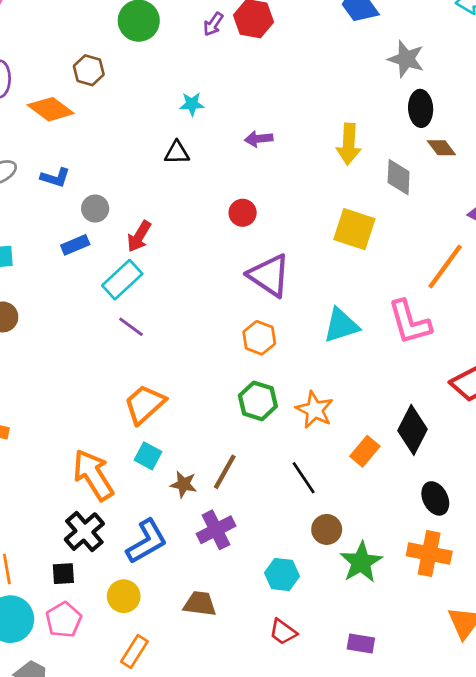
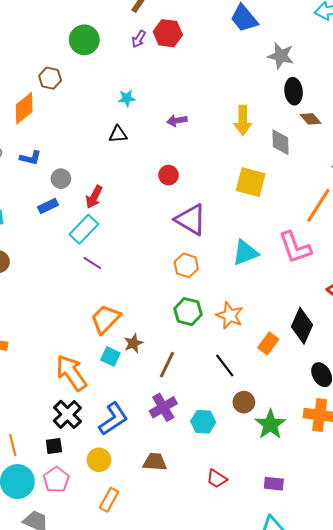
orange diamond: (51, 109) -> (24, 108), turned -72
brown star: (184, 484) -> (133, 343), moved, turned -30
cyan hexagon: (282, 574) -> (203, 422), moved

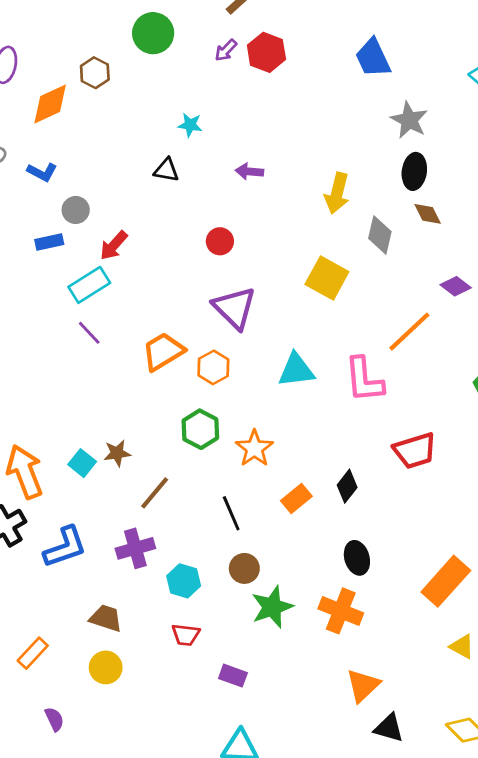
orange trapezoid: (106, 319) -> (163, 351), moved
black diamond: (302, 326) -> (347, 486), size x0.7
yellow circle: (99, 460) -> (106, 667), moved
red trapezoid: (217, 479) -> (186, 635), moved, turned -40
purple rectangle: (274, 484) -> (233, 676), moved

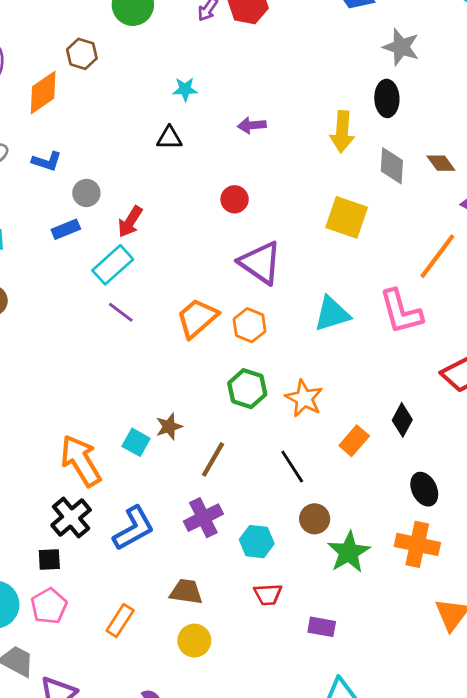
black ellipse: (414, 171) -> (387, 98), moved
brown diamond: (428, 214) -> (441, 163), moved
orange rectangle: (33, 653) -> (120, 621), moved

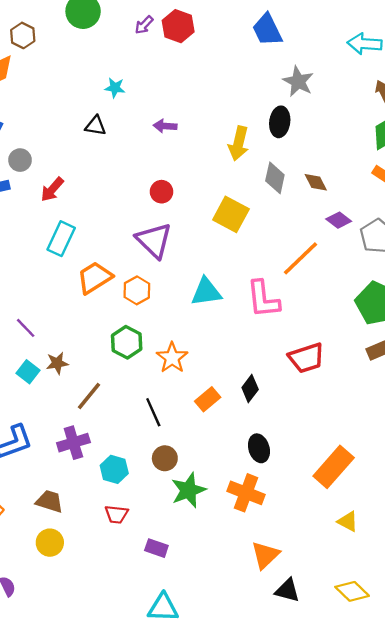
brown hexagon: (82, 54) -> (23, 35), moved
red circle: (235, 199) -> (162, 192), moved
cyan rectangle: (113, 265) -> (61, 239), moved, turned -32
purple line: (121, 312) -> (26, 328), moved

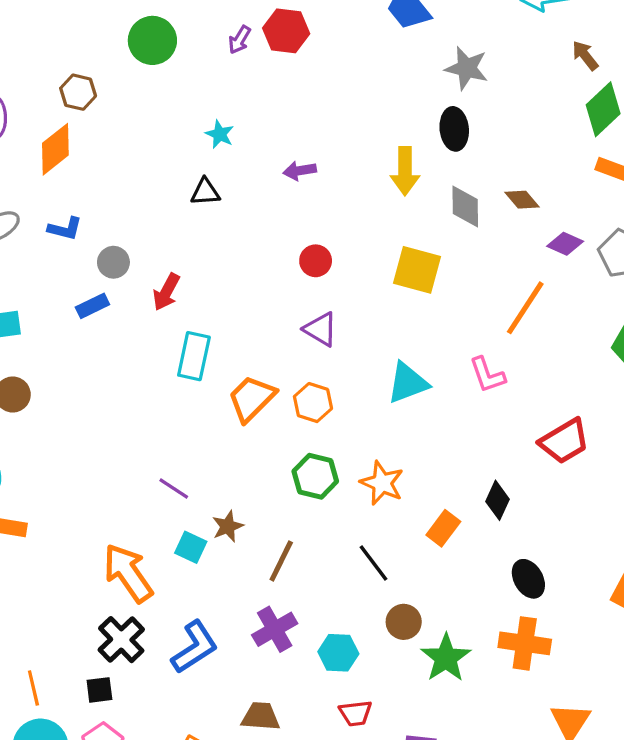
cyan star: (115, 88) -> (220, 134), turned 30
purple triangle: (154, 240) -> (321, 329), size x0.7
pink L-shape: (263, 299) -> (487, 375), size x0.7

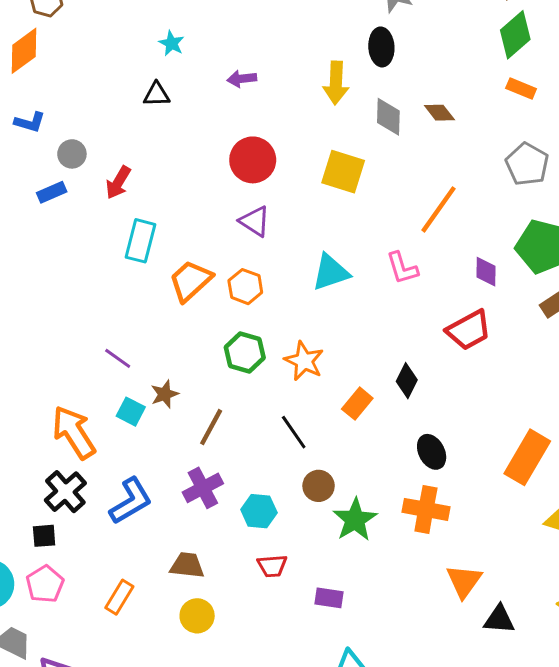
purple diamond: (565, 244) -> (486, 272), moved, turned 64
red circle: (316, 261) -> (253, 160), size x1.6

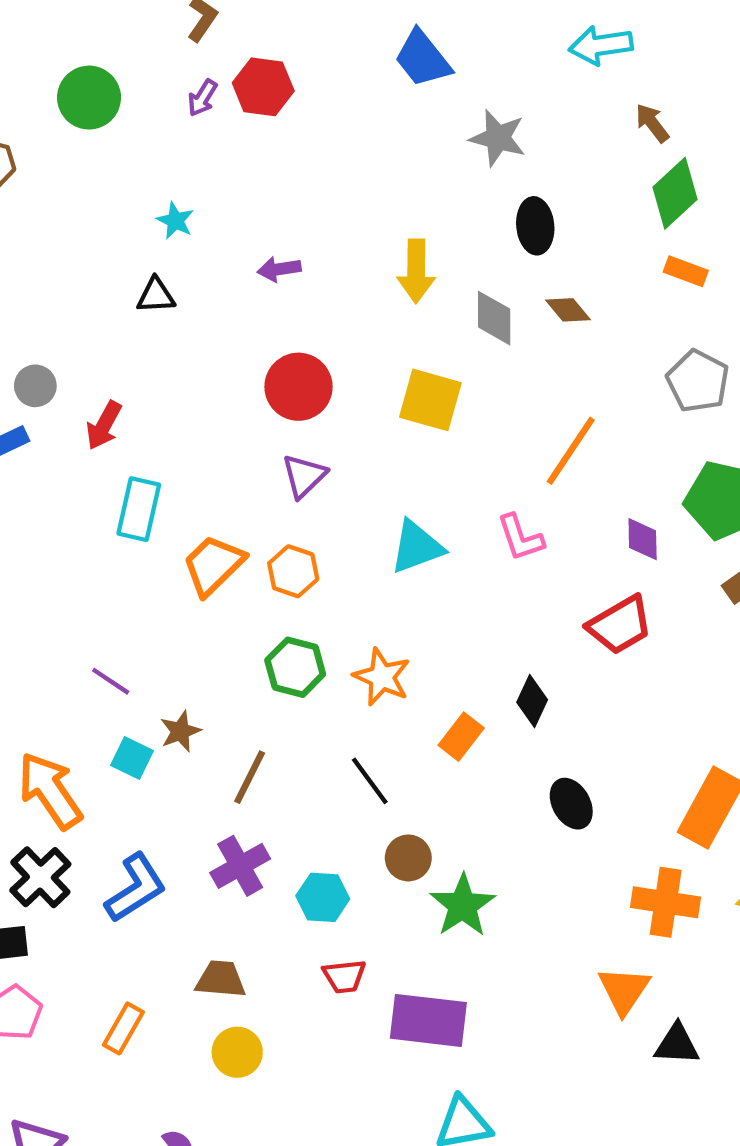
black ellipse: (381, 47) -> (535, 226), moved
purple triangle: (255, 221) -> (304, 476), turned 44
orange cross: (426, 509) -> (666, 902), moved
purple rectangle: (329, 598) -> (428, 1020), size x1.8

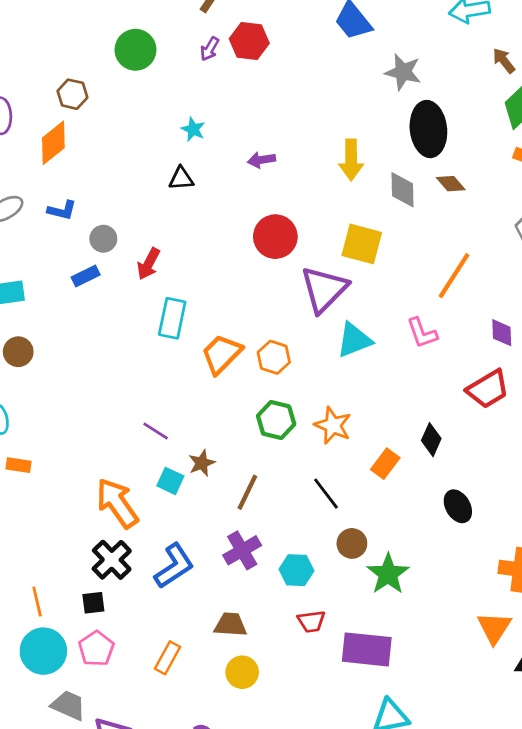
black ellipse: (535, 226) -> (428, 129), size x1.5
purple triangle: (304, 476) -> (324, 289), moved, size x1.6

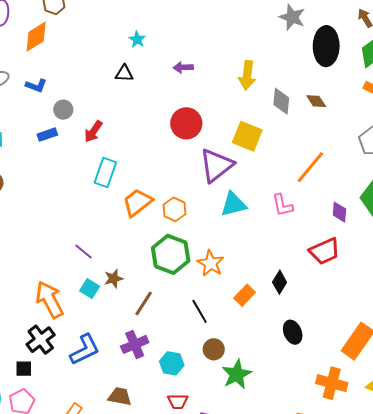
black ellipse: (428, 129) -> (326, 46), moved
green hexagon: (276, 420) -> (171, 254), size x1.4

